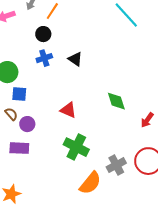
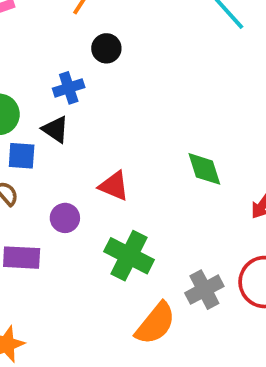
black circle: (43, 34) -> (106, 48), moved
black triangle: (75, 59) -> (56, 129), moved
purple circle: (27, 124) -> (65, 218), moved

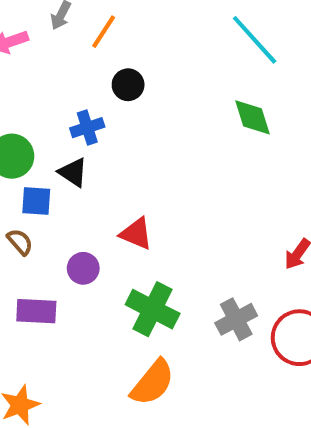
green diamond: (204, 169) -> (252, 117), moved
gray cross: (204, 290) -> (236, 319), moved
orange semicircle: (155, 323) -> (153, 383), moved

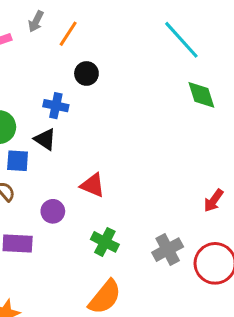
green diamond: (252, 117) -> (201, 95), moved
blue cross: (87, 128) -> (56, 106), turned 30
green cross: (153, 309) -> (105, 242), size x0.7

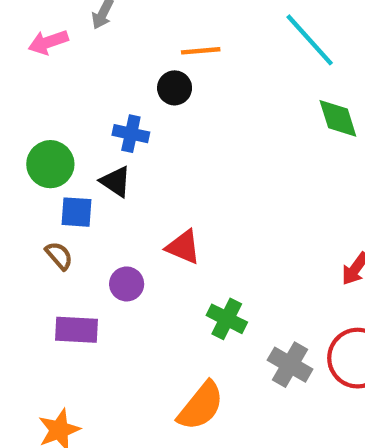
orange line: (68, 34) -> (201, 51), moved, turned 52
green cross: (105, 242) -> (227, 319), moved
gray cross: (168, 250) -> (290, 365), moved, turned -32

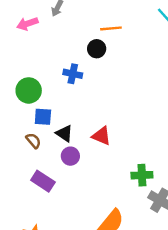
black triangle: (116, 182) -> (64, 133), moved
green cross: (227, 319) -> (142, 175), moved, turned -30
purple rectangle: (77, 330) -> (43, 181), turned 30

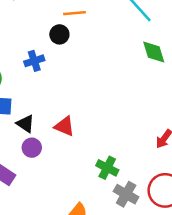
blue cross: (73, 74) -> (34, 61), turned -30
green cross: (142, 175) -> (107, 168), turned 30

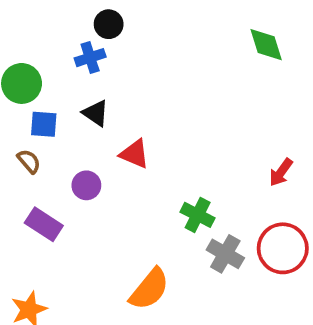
black circle: (59, 34) -> (109, 24), moved
black triangle: (25, 124) -> (96, 113), moved

